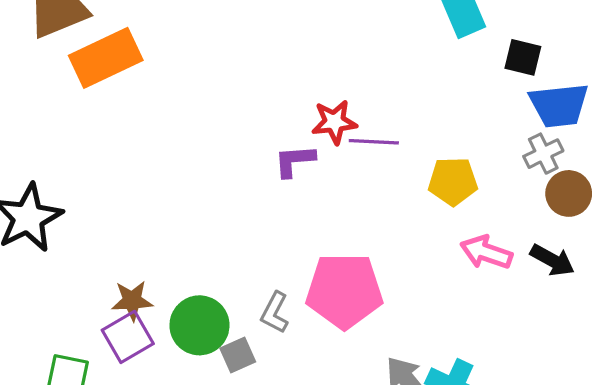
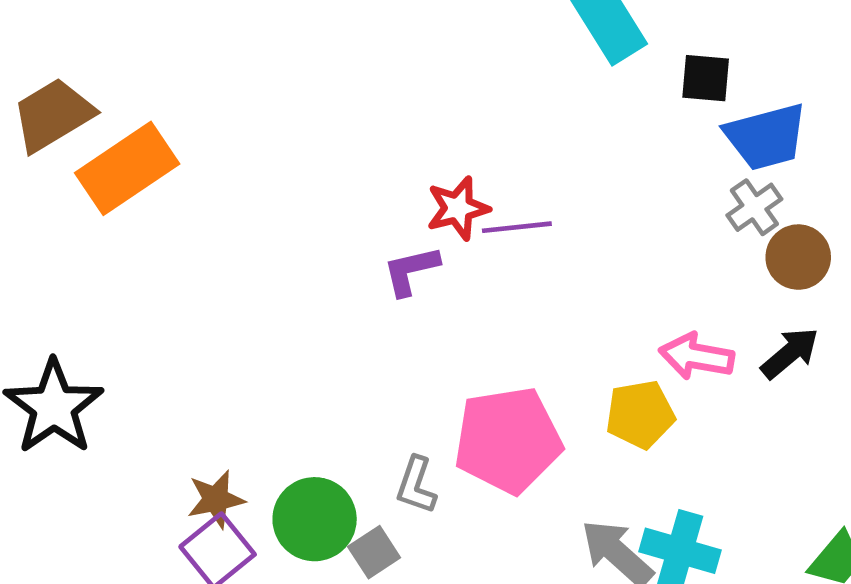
yellow pentagon: (453, 181) -> (640, 414), moved
black arrow: (552, 260) -> (790, 353), turned -60

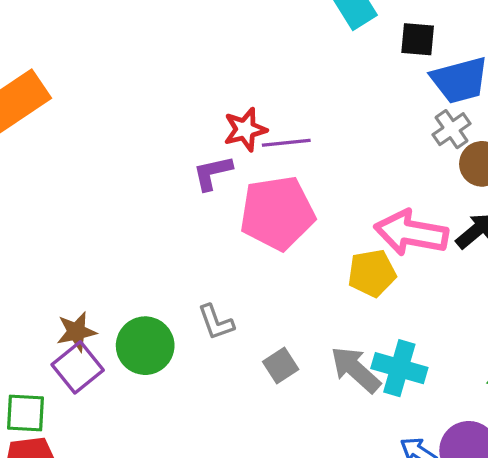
pink arrow: (697, 356) -> (411, 233), size x1.4
pink pentagon: (508, 440) -> (277, 213), moved
gray L-shape: (416, 485) -> (216, 322), turned -39
gray square: (374, 552) -> (281, 366), moved

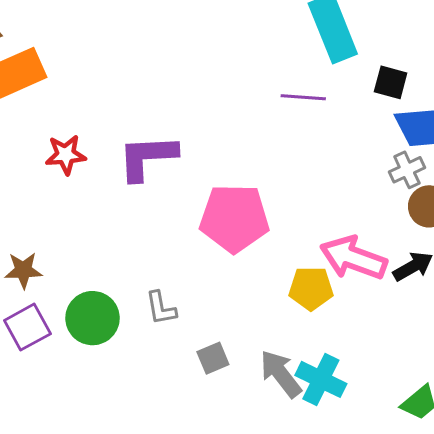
red star: (245, 129) -> (66, 155), moved
purple line: (286, 143) -> (303, 97), moved
purple L-shape: (213, 173) -> (147, 157), moved, size x1.6
brown star: (76, 332) -> (23, 270), moved

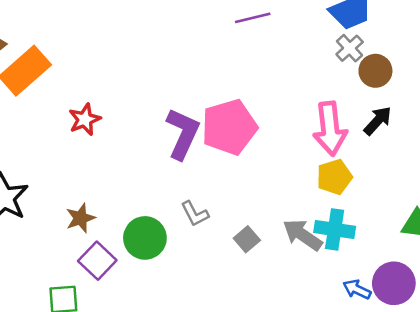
purple L-shape: (147, 157) -> (183, 134), moved, turned 135
pink arrow: (353, 258) -> (330, 129), turned -99
yellow pentagon: (311, 288) -> (334, 177), moved

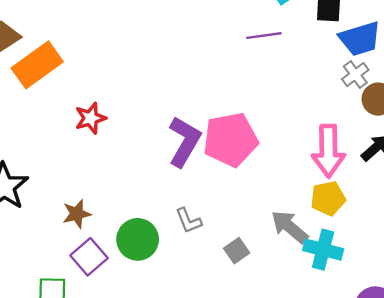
gray arrow: (302, 235) -> (290, 227), moved

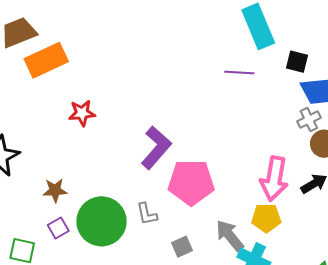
pink pentagon: (230, 140) -> (191, 182), moved
green circle: (138, 239) -> (102, 221), size x1.4
purple square: (89, 257) -> (58, 228), size x0.7

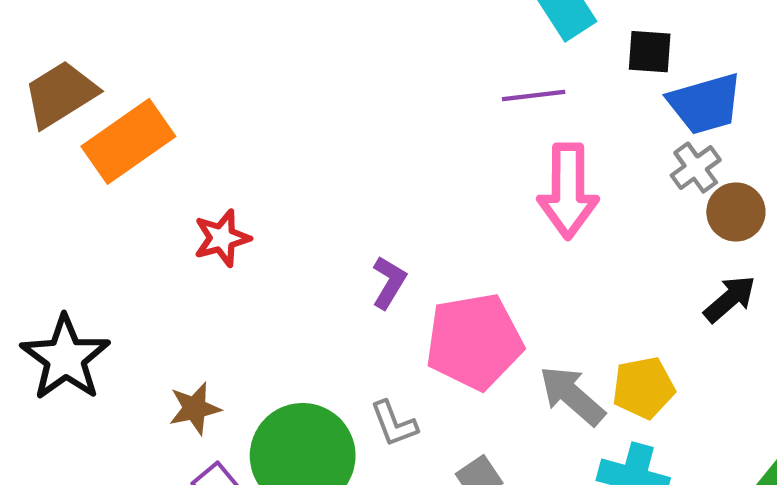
purple L-shape: (156, 148) -> (389, 282), size x0.6
pink arrow: (274, 179) -> (568, 191), moved
gray arrow: (230, 236) -> (572, 396), moved

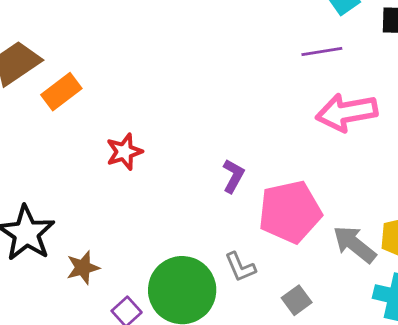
orange rectangle: (128, 141) -> (61, 92), size x0.7
pink arrow: (568, 191) -> (347, 112), turned 82
brown star: (195, 408) -> (83, 268), moved

